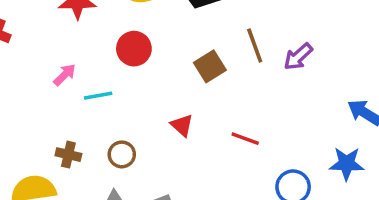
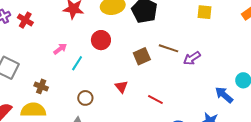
brown line: (255, 45) -> (169, 48), turned -60
cyan line: (98, 96) -> (77, 63), turned -56
brown cross: (68, 155) -> (41, 86), moved

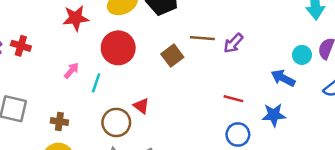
red circle: (101, 40) -> (118, 48), size x1.4
red triangle: (121, 87) -> (141, 106), moved
brown circle: (85, 98) -> (116, 122), size x1.5
red line: (155, 99) -> (233, 99), moved

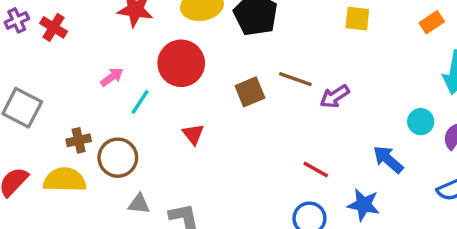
cyan circle: (302, 55) -> (421, 122), moved
red triangle: (141, 106) -> (193, 134), moved
brown cross: (59, 121) -> (79, 140), turned -35
brown circle: (116, 122) -> (118, 158), moved

